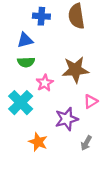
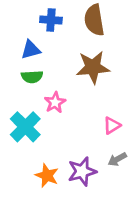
brown star: (75, 70) -> (93, 67), moved
purple star: (67, 119) -> (82, 171), moved
gray arrow: (86, 143) -> (117, 159), moved, turned 32

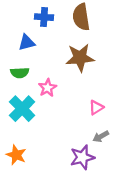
green semicircle: (32, 77) -> (20, 73), moved
purple star: (82, 171) -> (82, 157), moved
orange star: (47, 175) -> (16, 155), moved

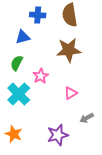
green semicircle: (20, 73) -> (17, 63), turned 119
pink triangle: (96, 107) -> (71, 93), moved
purple star: (82, 157) -> (58, 135), moved

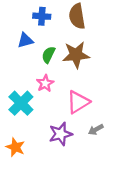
green semicircle: (17, 63) -> (48, 55), moved
pink triangle: (71, 93) -> (78, 102), size x1.6
purple star: (58, 135) -> (61, 134), moved

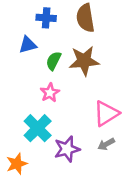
pink triangle: (78, 102) -> (106, 113), moved
cyan cross: (21, 103) -> (38, 128), moved
orange star: (15, 147) -> (17, 164), turned 30

